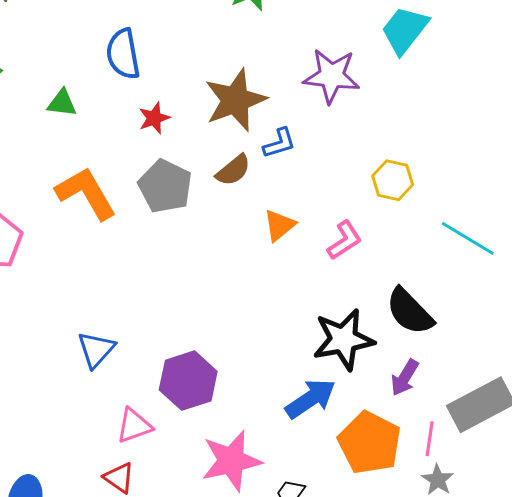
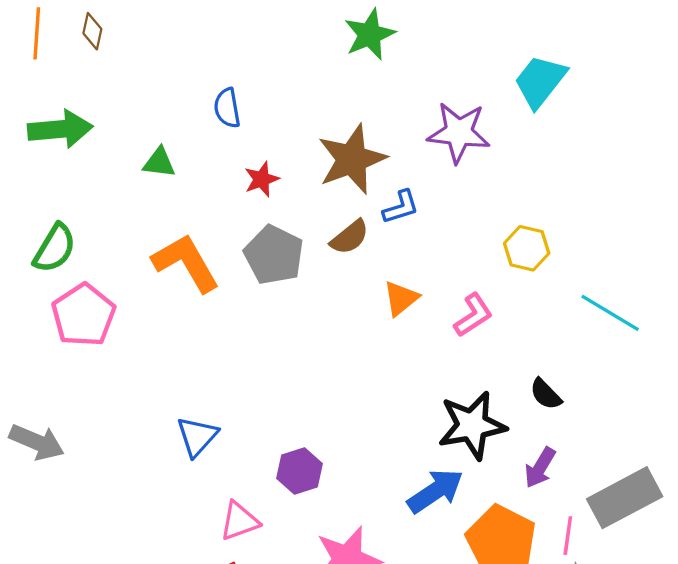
blue semicircle: (123, 54) -> (227, 108), size x0.7
black semicircle: (410, 311) -> (546, 394), size x0.6
purple hexagon: (188, 381) -> (300, 471), size x0.7

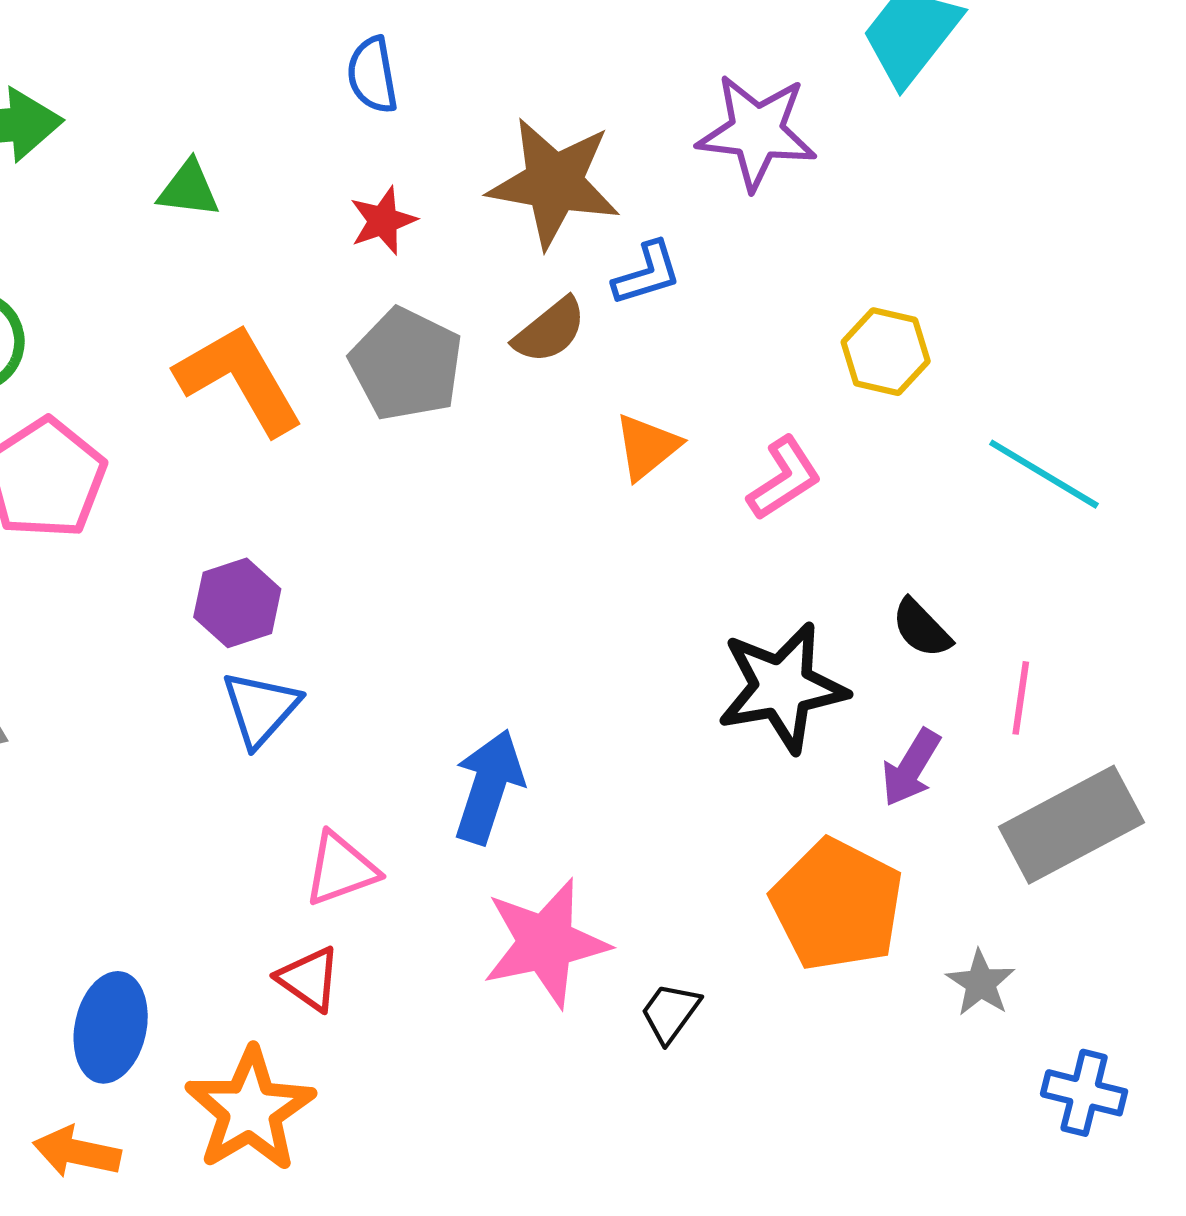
blue semicircle: (227, 108) -> (372, 75), moved
brown star: (352, 159) -> (554, 183), turned 30
purple hexagon: (300, 471) -> (237, 603), moved
blue arrow: (435, 491) -> (489, 787), moved, turned -38
pink line: (568, 536) -> (1021, 698), moved

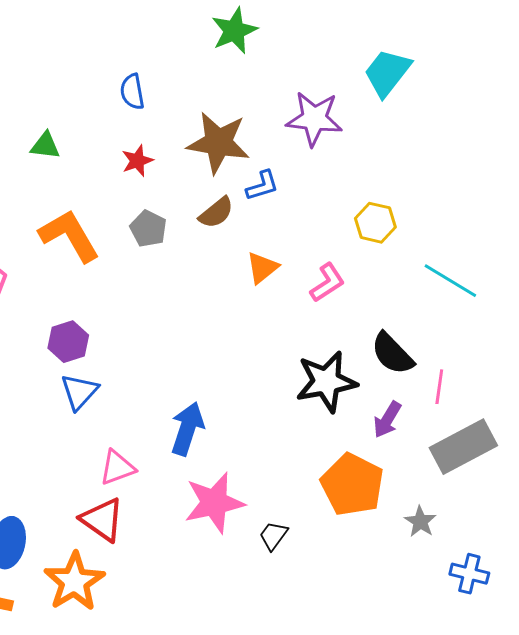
gray pentagon: (406, 364) -> (148, 229), size x0.7
black semicircle: (921, 628) -> (392, 354), size x1.5
red triangle: (309, 979) -> (102, 520), size x1.4

